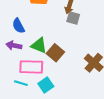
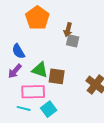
purple arrow: (14, 45) -> (15, 71), turned -56
brown square: (55, 53) -> (57, 76), turned -30

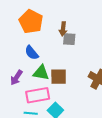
blue semicircle: (18, 51) -> (32, 53), moved

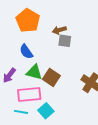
brown arrow: (63, 29) -> (59, 30), turned 64
brown square: (59, 77) -> (51, 77), turned 30

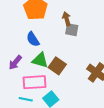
brown arrow: (59, 30) -> (67, 19), turned 88

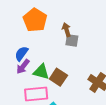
blue semicircle: (33, 39) -> (21, 54), moved, turned 70
purple arrow: (15, 62) -> (23, 67), moved

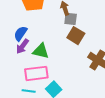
brown square: (58, 77) -> (76, 36), moved

